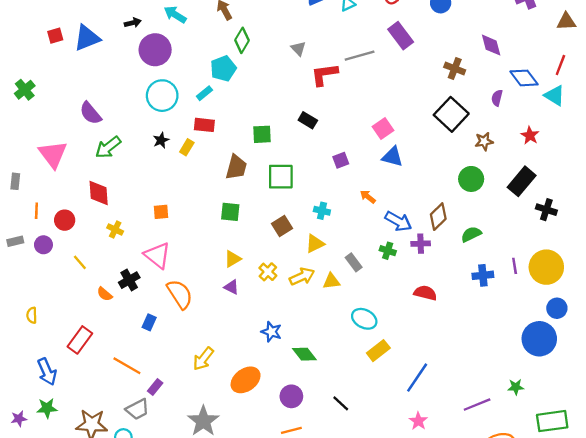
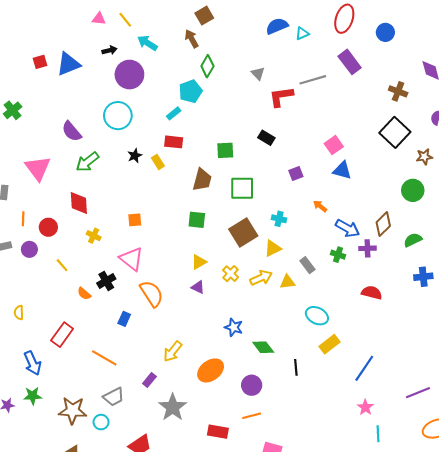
cyan circle: (162, 96) -> (118, 116), moved
yellow rectangle: (187, 147) -> (158, 162), turned -64
brown square: (282, 226) -> (243, 232), size x1.5
purple rectangle: (155, 387) -> (149, 380), moved
black line: (341, 403) -> (296, 367), moved, turned 42

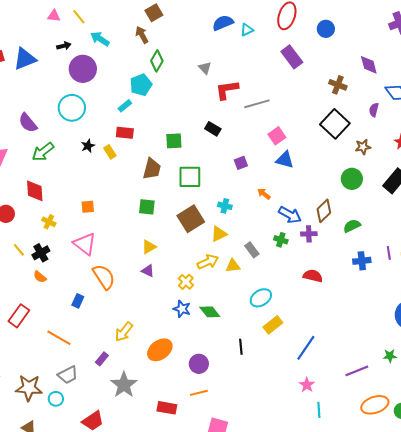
gray line: (313, 80) -> (257, 104), moved
yellow cross: (231, 274) -> (186, 282), moved
black cross: (106, 281) -> (41, 253), moved
cyan ellipse: (317, 316) -> (261, 298), turned -60
green diamond: (263, 347) -> (210, 312), moved

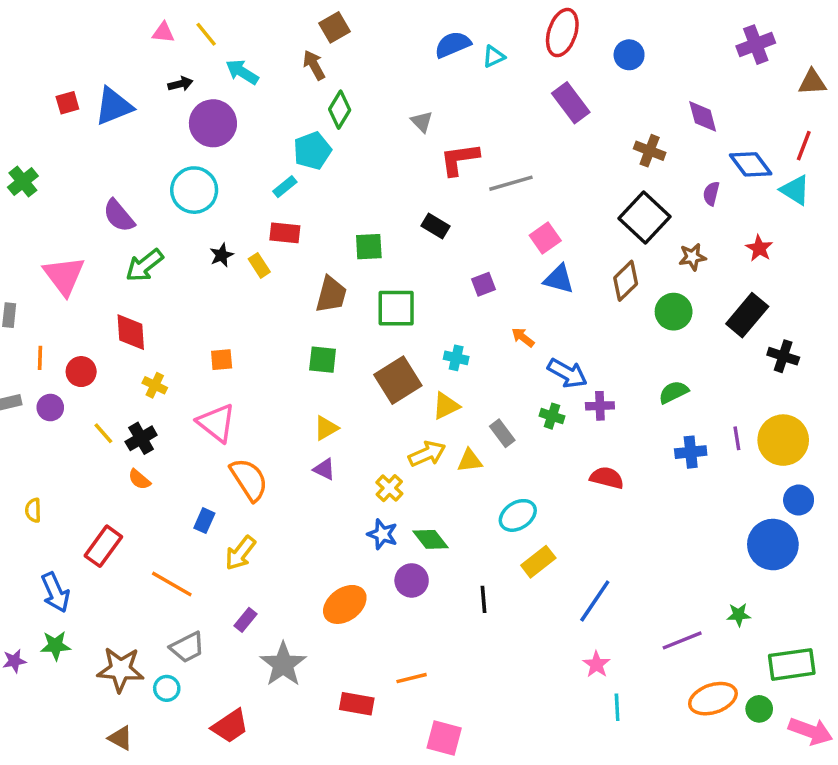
brown diamond: (324, 211) -> (626, 281), moved
yellow arrow: (124, 332) -> (240, 553), moved
purple circle: (199, 364) -> (412, 580), moved

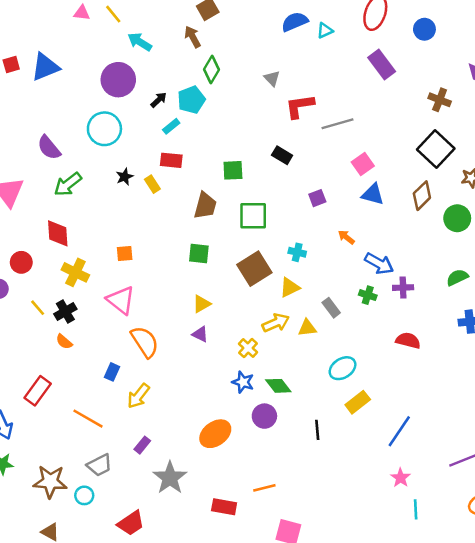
black arrow: (180, 84) -> (159, 100), moved, turned -30
yellow cross: (155, 385) -> (75, 272), size x1.5

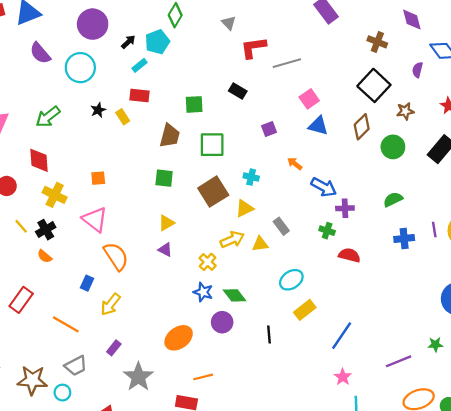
purple semicircle: (49, 148) -> (40, 53), moved
green cross: (368, 295) -> (327, 231), moved
orange line: (264, 488) -> (203, 377), moved

